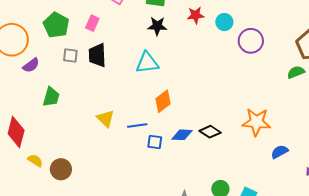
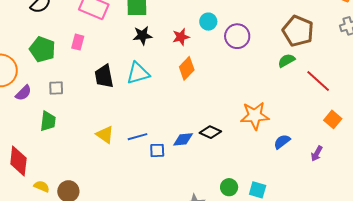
red star: (196, 15) -> (181, 37), moved
gray square: (70, 55) -> (56, 88), moved
black trapezoid: (97, 55) -> (104, 76), moved
orange diamond: (163, 101) -> (187, 68), moved

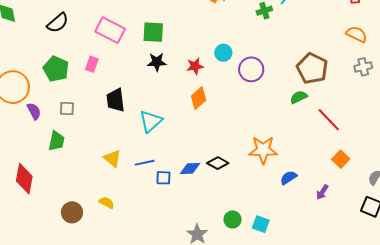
cyan triangle: (138, 73) -> (151, 121), moved, turned -30
purple semicircle: (23, 93) -> (34, 111), turned -78
yellow semicircle: (42, 186) -> (107, 203), moved

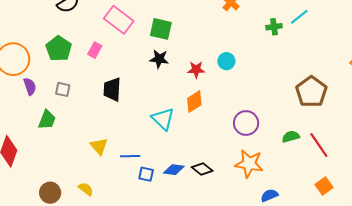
purple circle: (251, 69) -> (246, 123), moved
green semicircle: (299, 97) -> (291, 137), moved
cyan triangle: (151, 121) -> (163, 119), moved, turned -45

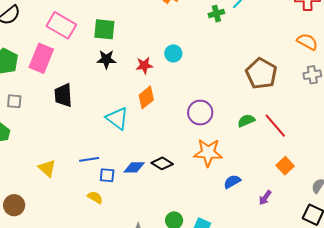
pink rectangle: (95, 50) -> (41, 58), size x1.8
yellow triangle: (99, 146) -> (47, 168), moved
yellow semicircle: (86, 189) -> (95, 197), moved

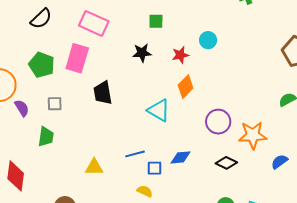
green square: (104, 29) -> (156, 21), moved, size x0.7
purple circle: (200, 113) -> (218, 122), moved
black diamond: (162, 163) -> (226, 163), moved
yellow triangle: (47, 168) -> (94, 167), turned -36

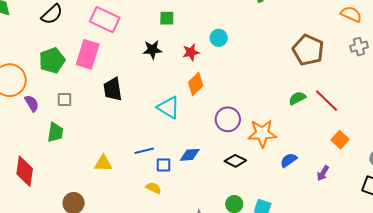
green pentagon: (42, 65) -> (52, 60), turned 30

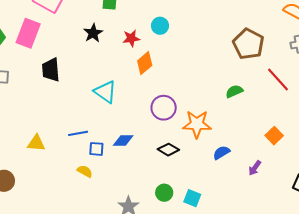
black star: (152, 50) -> (93, 33), turned -30
orange diamond: (196, 84) -> (145, 63), moved
red line: (327, 101) -> (278, 79), moved

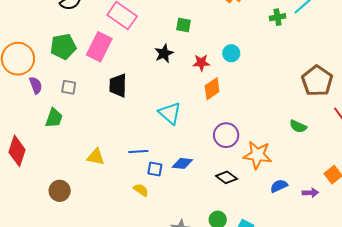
green semicircle: (234, 91) -> (298, 126), turned -138
purple arrow: (255, 168) -> (310, 193), moved, turned -133

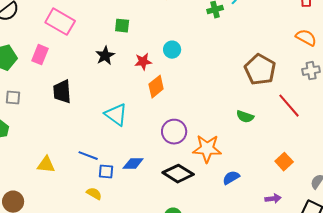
pink rectangle: (99, 47) -> (40, 55), size x0.7
blue line: (138, 152) -> (88, 156), turned 30
black diamond: (226, 177) -> (178, 174), size x1.4
purple arrow: (310, 193) -> (273, 199), moved

